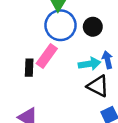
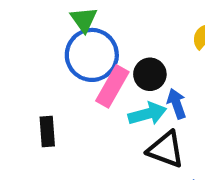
black circle: (93, 27) -> (150, 74), moved
pink rectangle: (47, 56) -> (112, 86), moved

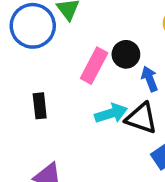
blue circle: (92, 55) -> (33, 26), moved
cyan arrow: (147, 114) -> (111, 113), moved

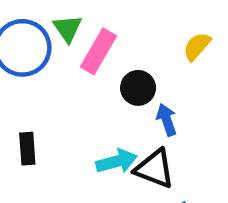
pink rectangle: (94, 66) -> (98, 51), moved

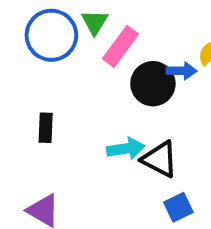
black circle: (138, 88) -> (153, 84), size x1.4
blue arrow: (167, 120) -> (182, 71), moved, turned 104

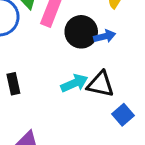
blue arrow: (182, 71) -> (105, 36), moved

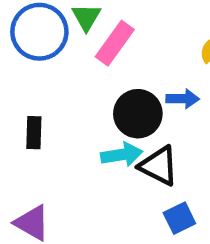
black circle: (81, 32) -> (138, 114), moved

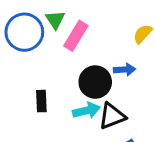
black rectangle: (34, 133) -> (41, 101), moved
black triangle: (159, 166) -> (112, 116), turned -44

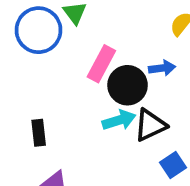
pink rectangle: (76, 36) -> (101, 64), moved
black rectangle: (41, 101) -> (39, 133), moved

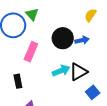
pink rectangle: (101, 64) -> (31, 52), moved
black circle: (128, 85) -> (63, 38), moved

